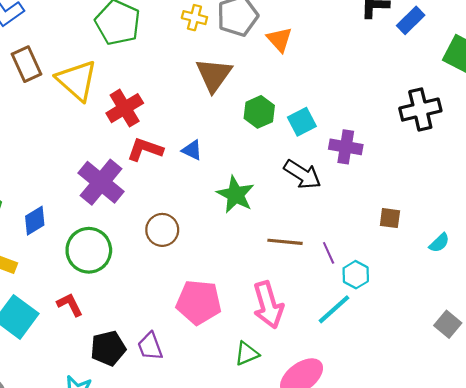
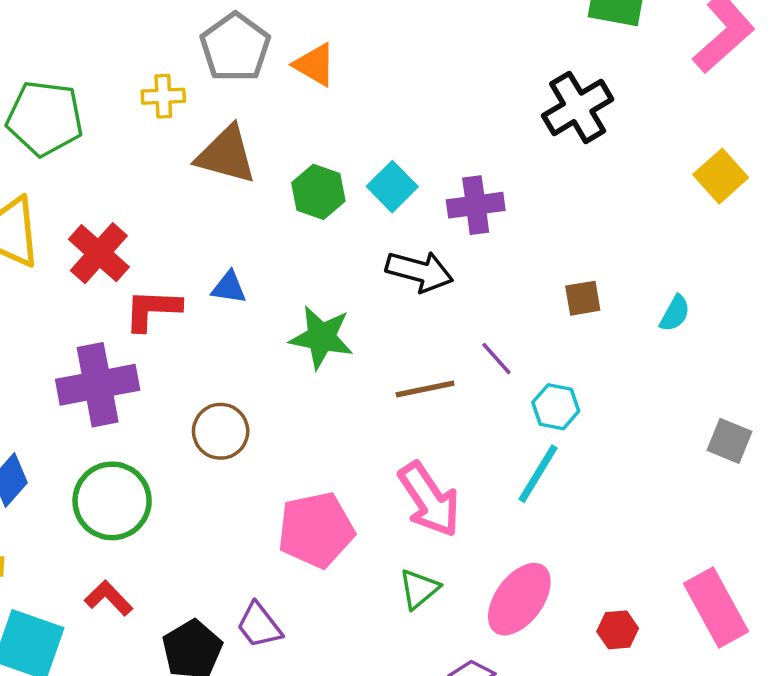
yellow cross: (194, 18) -> (163, 96), moved
brown triangle: (214, 75) -> (226, 155), turned -33
purple cross: (101, 182) -> (98, 385), turned -33
purple line: (329, 253) -> (496, 359), moved

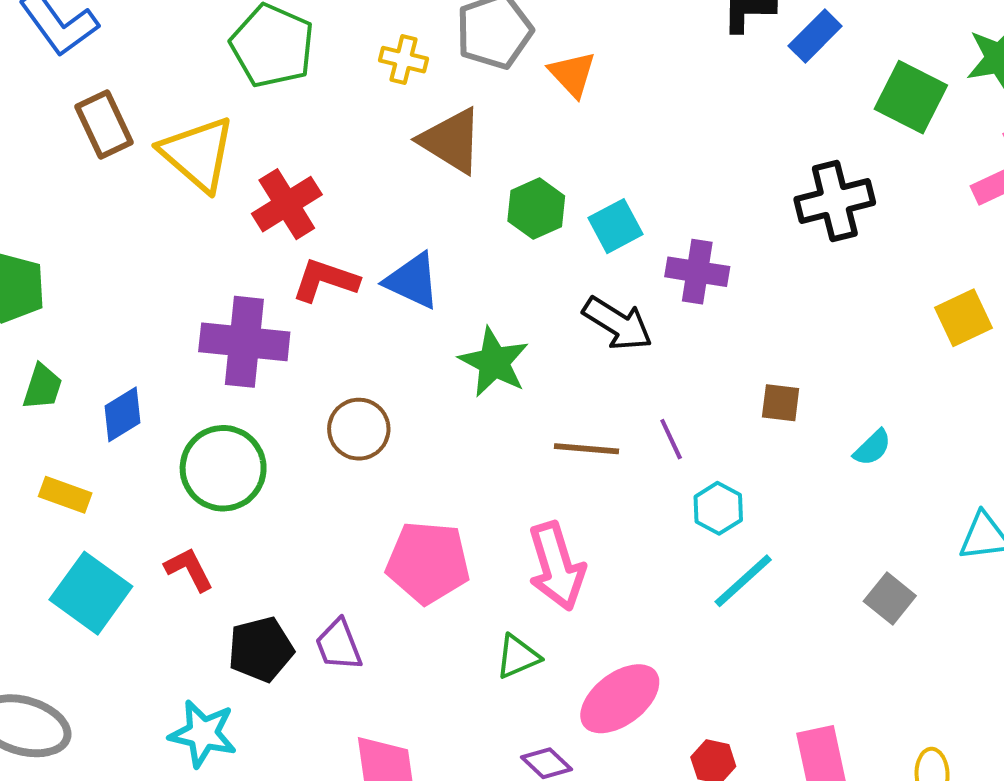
blue triangle: (229, 288) -> (412, 281), size x1.5
cyan line: (538, 474) -> (743, 581), moved

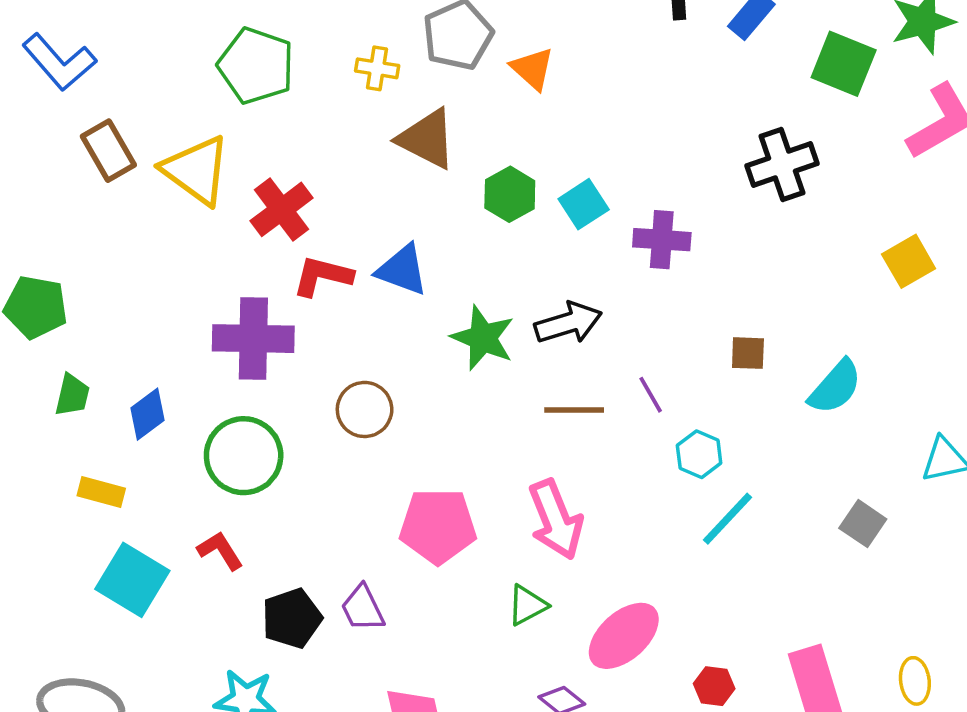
black arrow: (618, 324) -> (568, 323), moved, turned -44
cyan semicircle: (872, 448) -> (835, 387), size x1.6

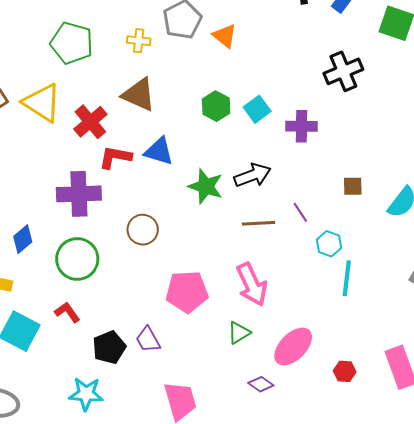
brown triangle: (427, 139) -> (139, 95), moved
black cross: (782, 165) -> (343, 71), moved
cyan line: (727, 519) -> (347, 278), turned -33

